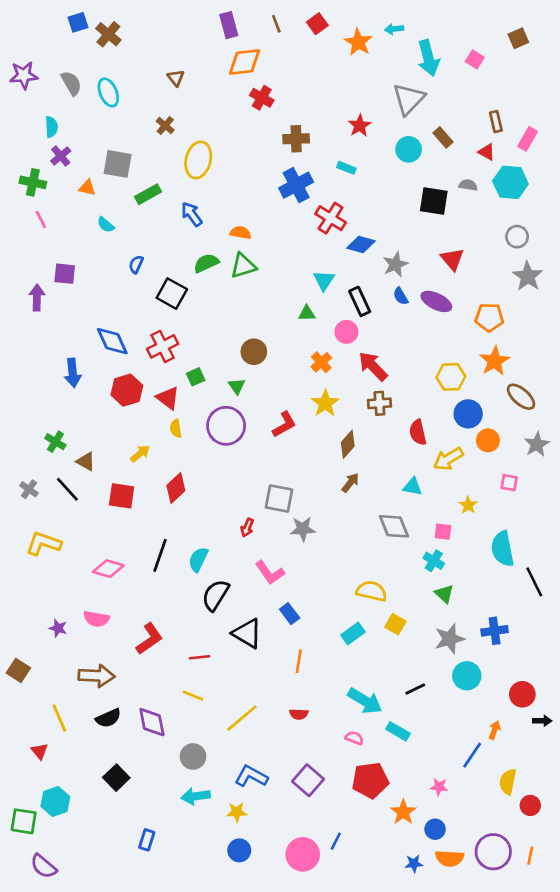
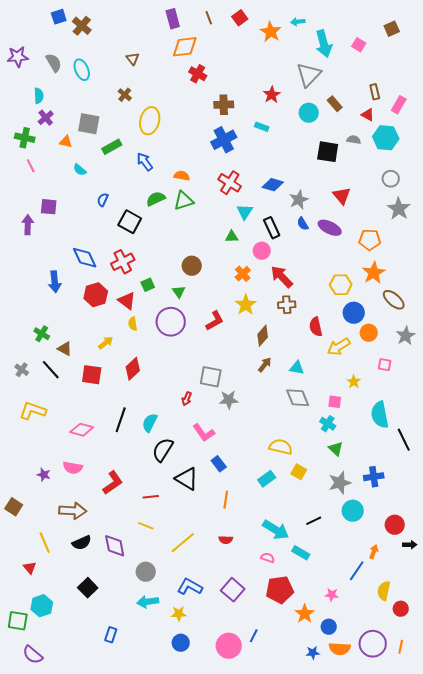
red cross: (331, 218) -> (230, 183), moved
cyan triangle: (413, 487) -> (297, 368), moved

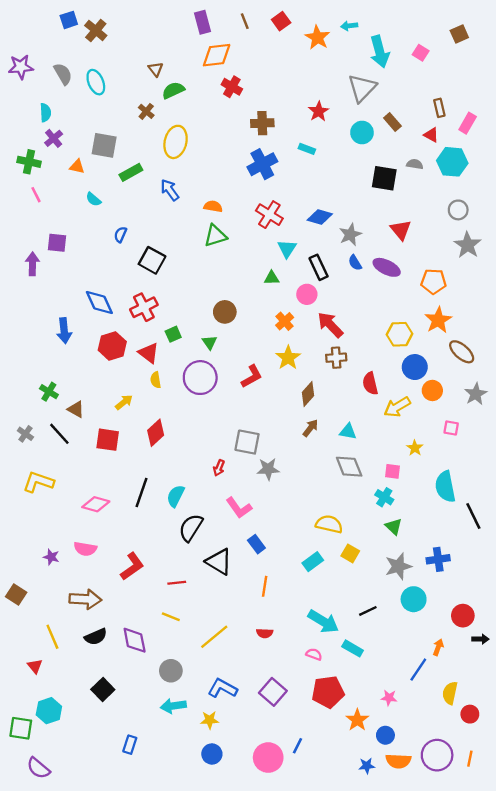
green semicircle: (156, 199) -> (173, 90), moved

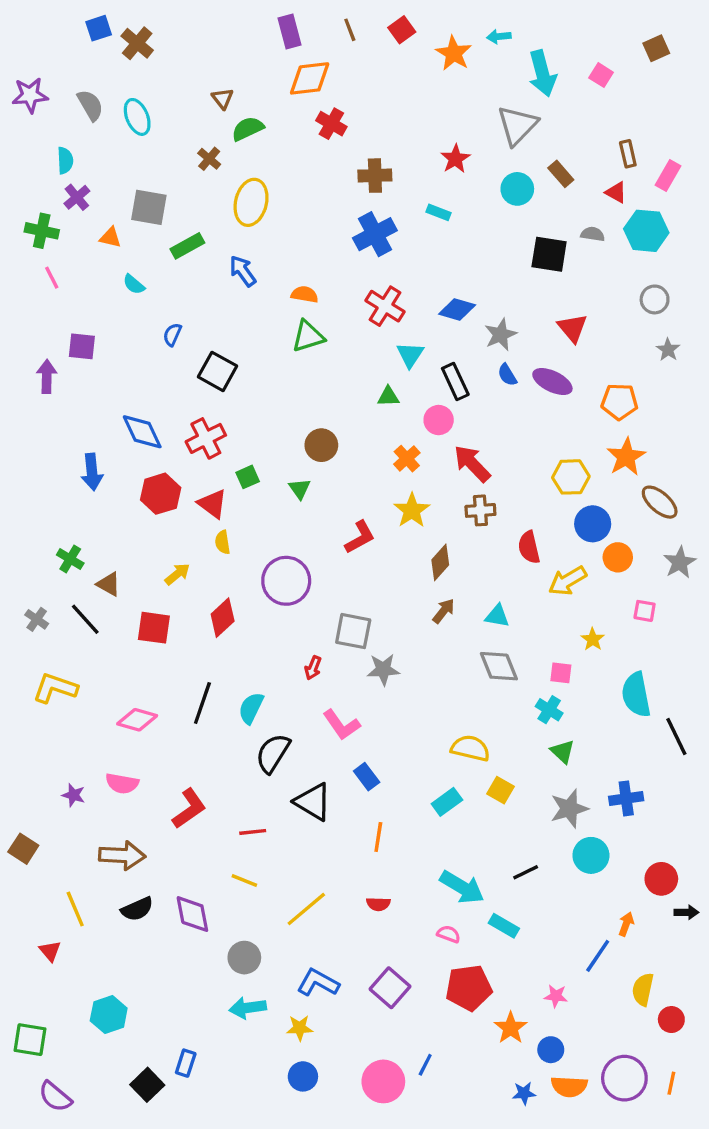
gray star: (468, 245) -> (668, 350), size x0.6
purple circle: (200, 378) -> (286, 581), moved
black square: (103, 689) -> (147, 1085), moved
cyan hexagon: (49, 711) -> (109, 1014), moved

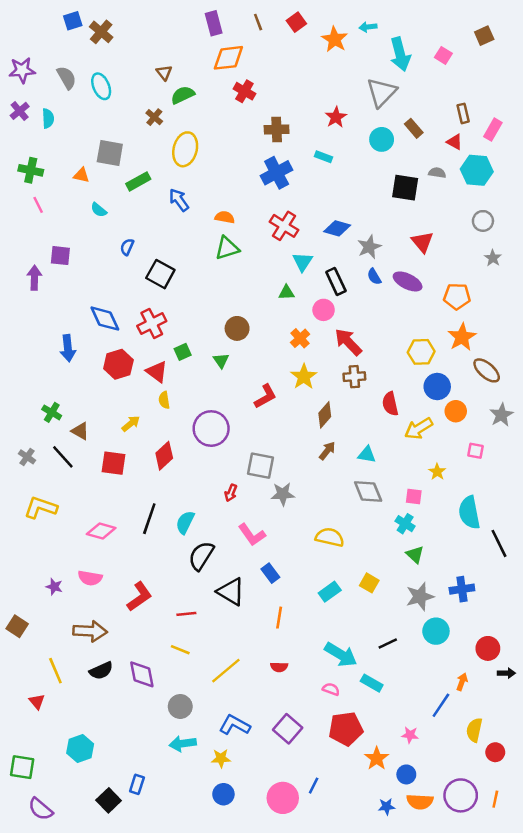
purple cross: (77, 197) -> (20, 111), moved
yellow semicircle: (470, 748) -> (330, 537), moved

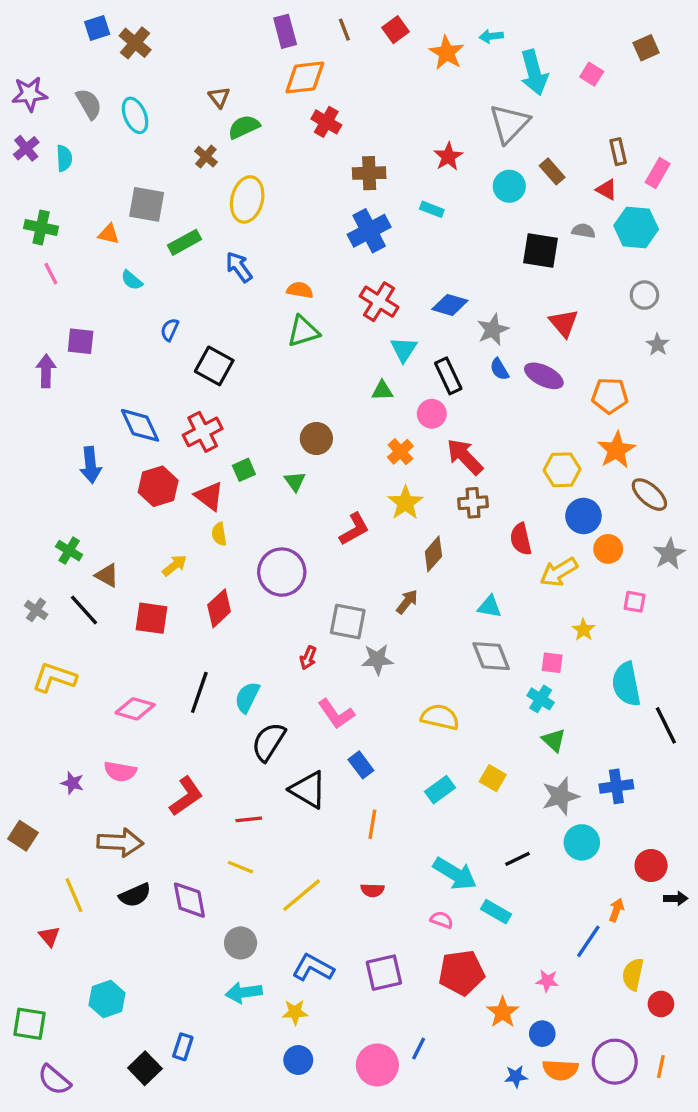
brown arrow: (327, 451) -> (407, 602), moved
purple square: (288, 729) -> (384, 973), turned 36

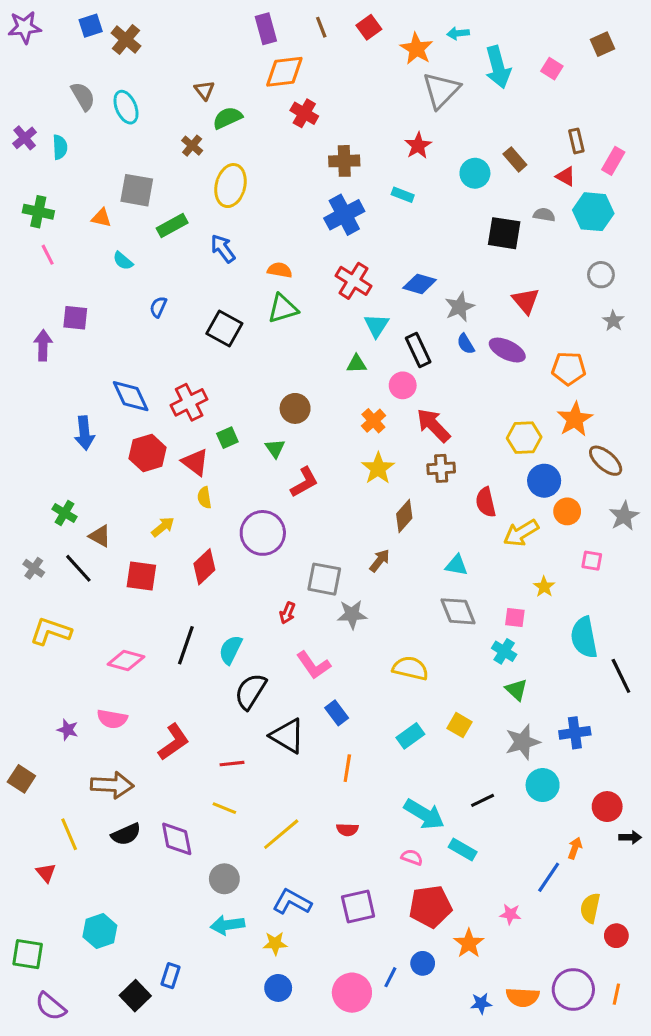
purple star: (30, 94) -> (25, 27), moved
gray triangle: (509, 124) -> (441, 90), moved
black square: (214, 366) -> (224, 328), moved
red L-shape: (354, 529) -> (304, 482), moved
blue circle: (542, 1034) -> (423, 963), moved

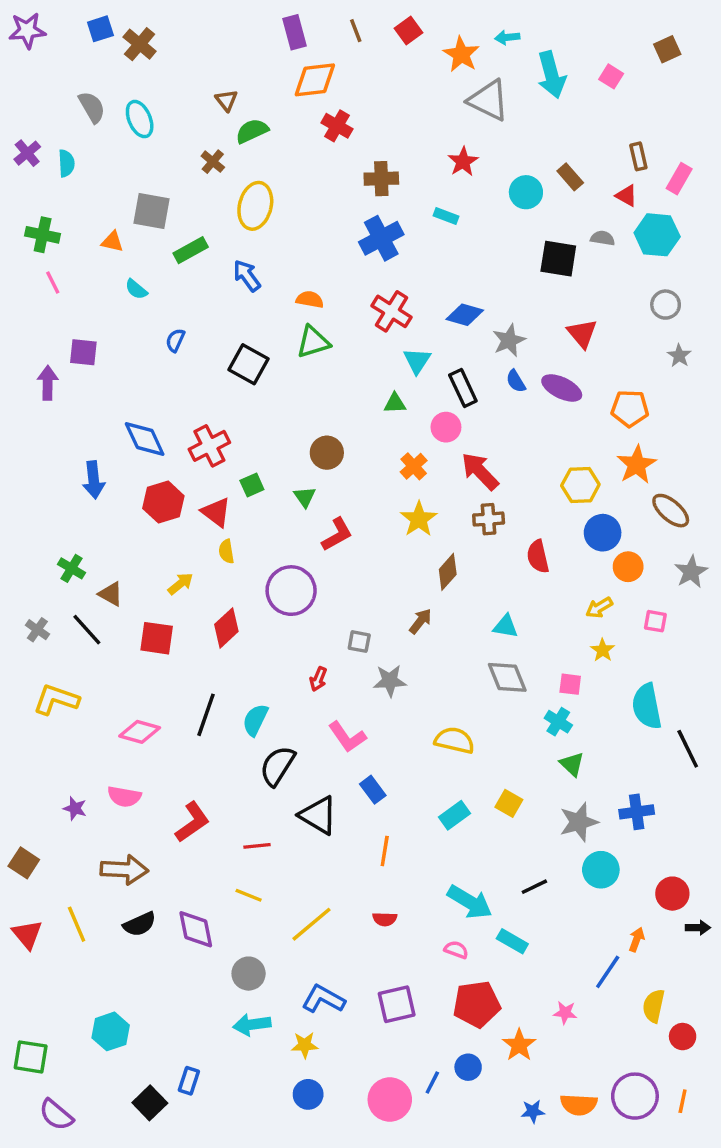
gray triangle: (441, 90) -> (489, 100), turned -48
yellow arrow: (521, 533) -> (599, 608), moved, size x0.7
gray square: (324, 579) -> (359, 642), size x0.6
red triangle: (46, 873) -> (27, 934), moved, size x1.4

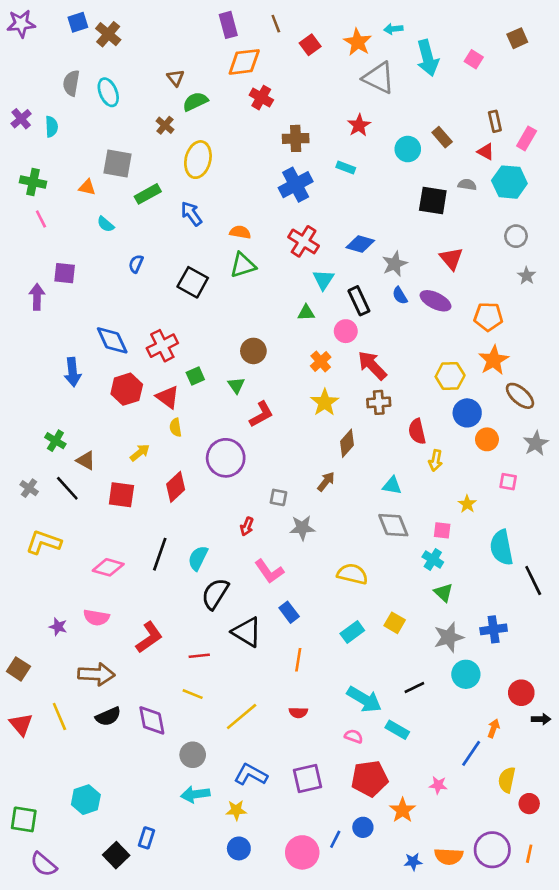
red square: (409, 31) -> (310, 45), moved
gray semicircle: (92, 107) -> (71, 83), turned -140
yellow arrow: (599, 608) -> (436, 460), moved, turned -48

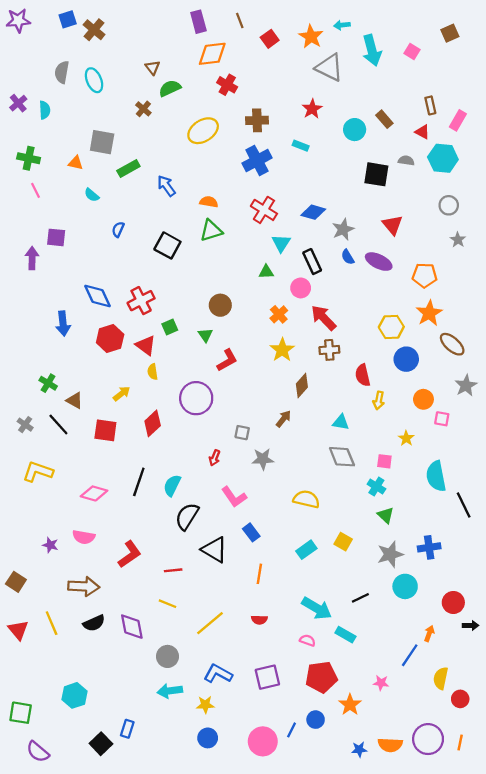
yellow ellipse: (198, 160) -> (203, 131), moved, turned 44
orange circle: (487, 439) -> (423, 399), moved

